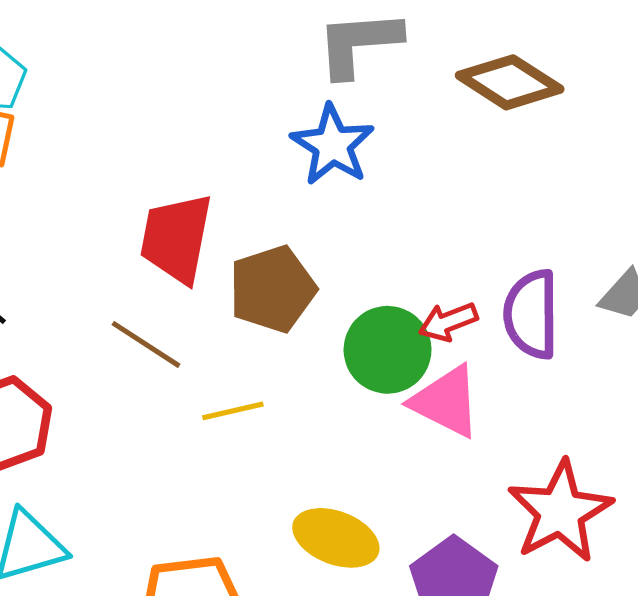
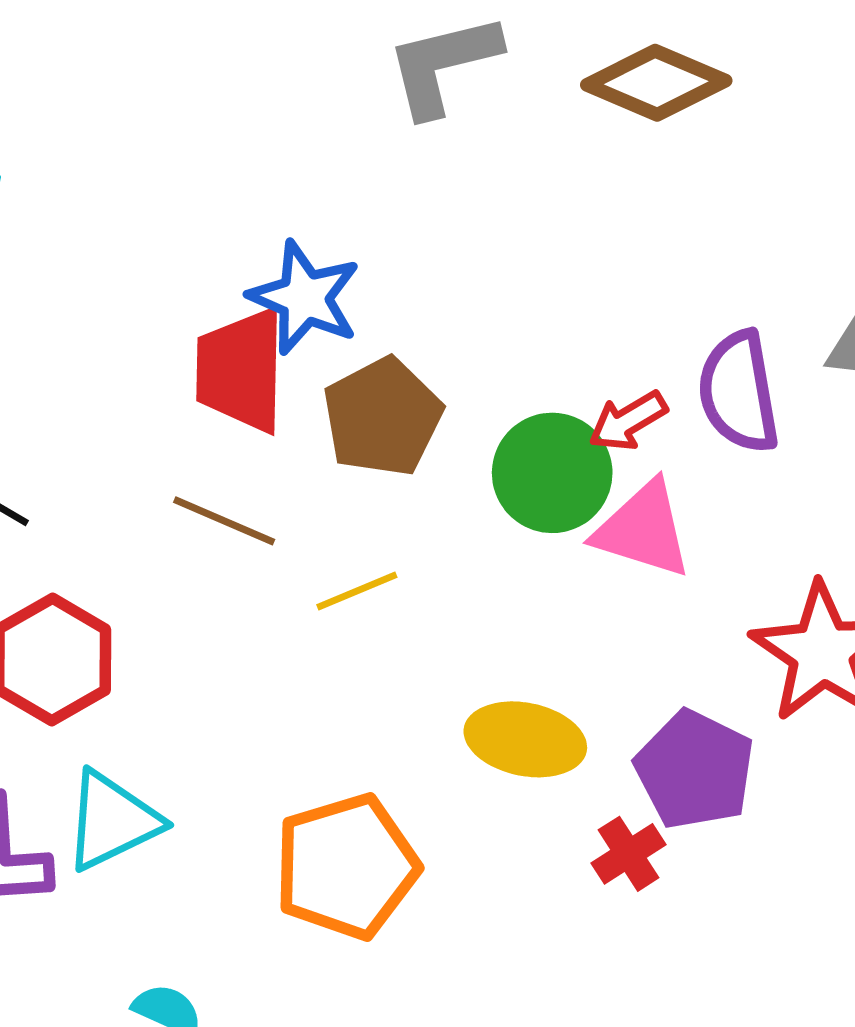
blue star: (333, 145) -> (305, 298), moved

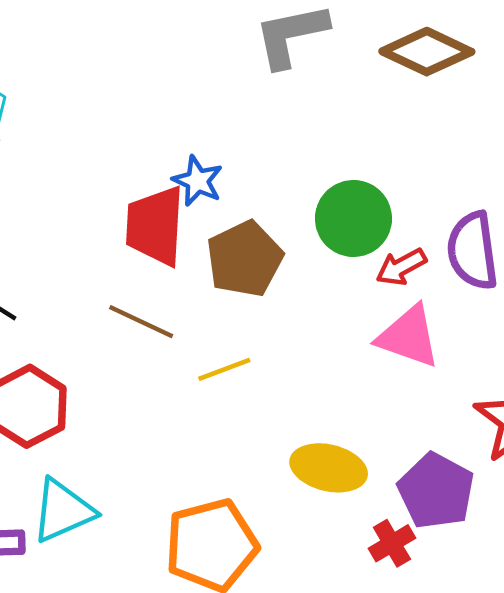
blue star: (305, 298) -> (198, 181), size x0.7
green circle: (552, 473) -> (353, 218), moved

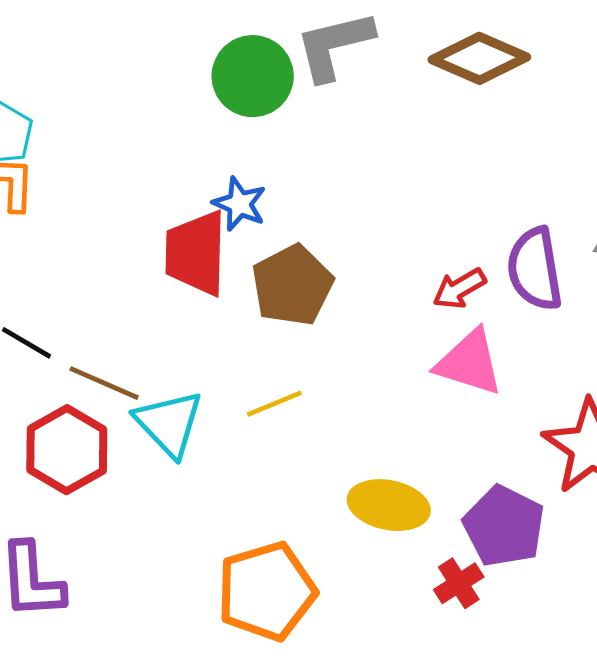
green circle: (353, 218) -> (253, 76), moved
brown line: (141, 322) -> (104, 383), moved
cyan triangle: (63, 511) -> (169, 423), moved, turned -48

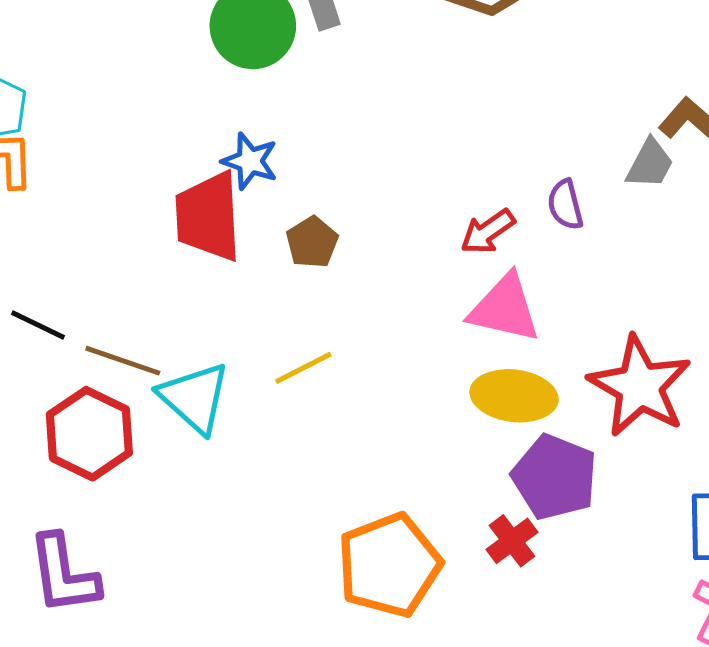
purple semicircle: (535, 269) -> (565, 205), size x0.6
brown pentagon: (292, 285) -> (312, 242), size x0.6
yellow ellipse: (389, 505) -> (514, 396), moved
orange pentagon: (267, 591) -> (389, 565), moved

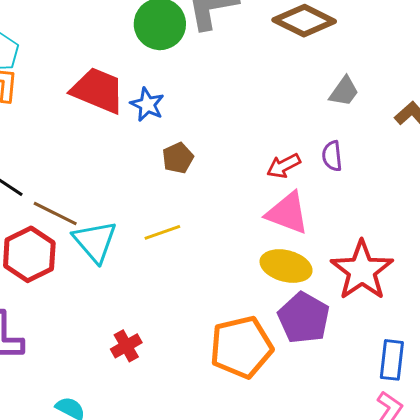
gray trapezoid: (650, 164) -> (344, 91), moved
red trapezoid: (208, 217) -> (98, 90), moved, turned 108
red cross: (512, 541) -> (126, 346), moved
orange pentagon: (389, 565) -> (241, 347), moved

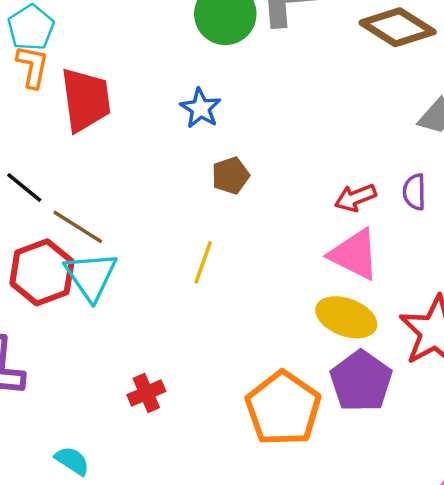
red trapezoid: (98, 90) -> (86, 100), moved, turned 54
yellow line: (162, 232) -> (203, 262), turned -57
cyan triangle: (95, 241) -> (91, 276), moved
orange pentagon: (241, 347) -> (283, 408), turned -30

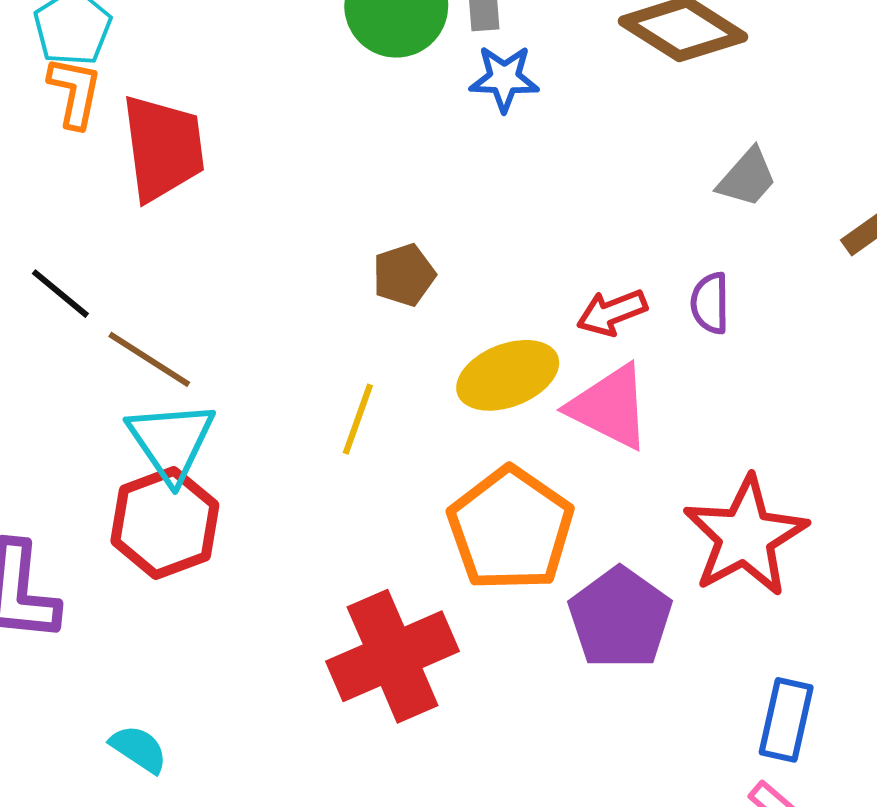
blue star: (200, 108) -> (504, 78), moved, turned -30
red hexagon: (42, 272) -> (165, 523), moved
yellow ellipse: (346, 317) -> (508, 375), moved, turned -42
red cross: (146, 393) -> (393, 656), moved, size x2.0
orange pentagon: (283, 408) -> (511, 529), moved

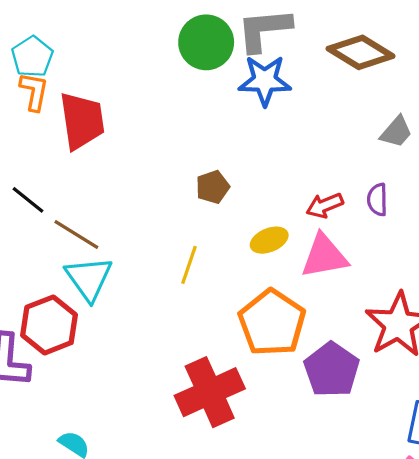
blue star: (504, 78) -> (265, 81), size x1.4
yellow ellipse: (508, 375) -> (269, 240), size x0.7
pink triangle: (610, 407) -> (324, 256), turned -36
red hexagon: (165, 523) -> (49, 325), moved

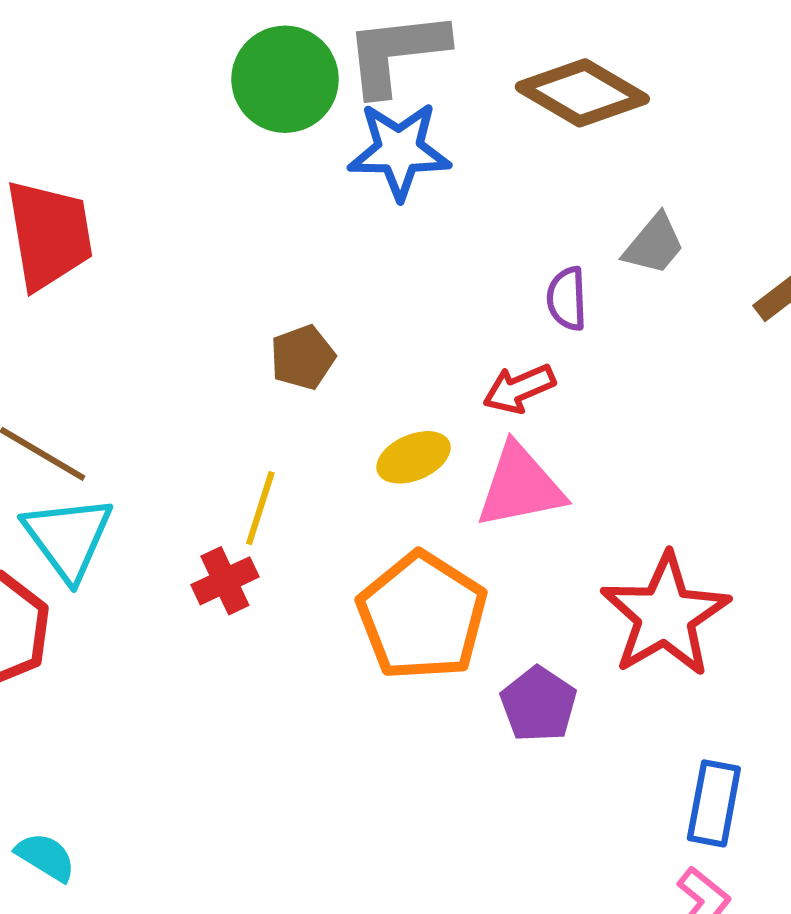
purple semicircle: (377, 200) -> (567, 299), moved
purple pentagon: (332, 370) -> (539, 704), size x0.7
red cross: (210, 392) -> (225, 581), moved, size x0.5

